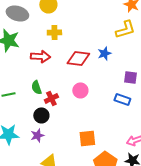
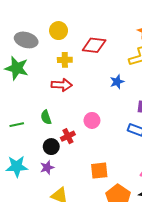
red arrow: (40, 56) -> (62, 85), moved
red diamond: (78, 58) -> (94, 45), moved
red cross: (51, 98) -> (68, 136), moved

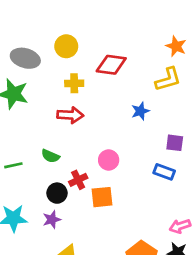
green semicircle: (46, 117) -> (50, 156), turned -48
orange square: (99, 171) -> (102, 197), moved

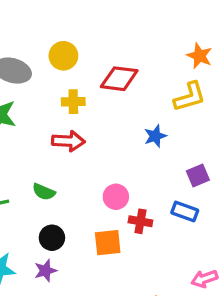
purple square: (175, 143) -> (198, 175), turned -30
red cross: (78, 180) -> (140, 221), moved, turned 36

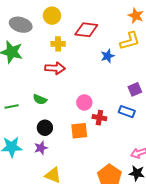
blue star: (155, 136) -> (108, 56), moved

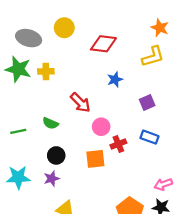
yellow cross: (58, 44) -> (46, 71), moved
blue star: (108, 56) -> (115, 80), moved
red arrow: (55, 68) -> (80, 103), moved, turned 42
purple square: (135, 89) -> (147, 103), moved
red cross: (99, 118) -> (118, 144), turned -32

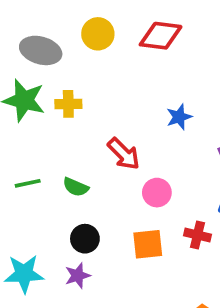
red diamond: (103, 44) -> (161, 36), moved
green line: (18, 131) -> (28, 183), moved
red cross: (118, 144) -> (198, 235), moved, turned 35

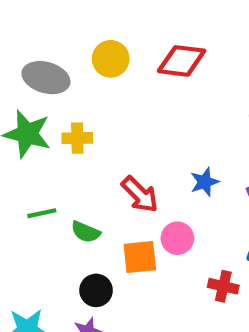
blue star: (179, 117) -> (205, 182), moved
green line: (28, 183) -> (42, 213), moved
orange square: (148, 244) -> (140, 257), moved

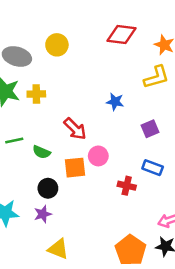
red diamond: (182, 61) -> (122, 35), moved
blue star: (205, 182) -> (115, 102), moved, turned 30

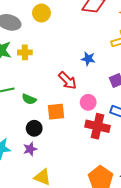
red arrow: (75, 129) -> (67, 81), moved
pink circle: (98, 156) -> (88, 102), moved
red cross: (127, 186) -> (98, 126), size x1.6

